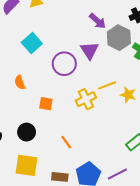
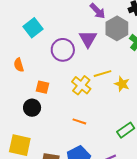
yellow cross: (86, 99) -> (81, 85), turned -30
black circle: (27, 132) -> (32, 108), moved
orange line: (66, 142) -> (79, 121), moved, turned -40

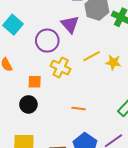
yellow cross: (81, 85) -> (61, 68), moved

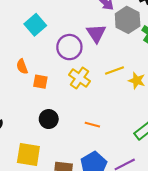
orange square: (35, 82) -> (40, 82), moved
black circle: (28, 104) -> (49, 119), moved

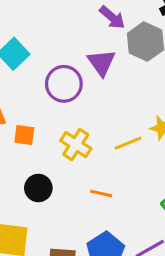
yellow line: (115, 71) -> (128, 143), moved
yellow cross: (79, 78) -> (76, 145), moved

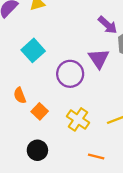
orange square: (24, 135) -> (40, 111), turned 35
black circle: (38, 188) -> (37, 150), moved

